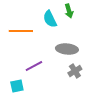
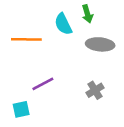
gray ellipse: (67, 49) -> (100, 44), moved

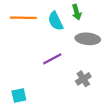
orange line: (26, 39) -> (23, 18), moved
purple line: (43, 84) -> (52, 59), moved

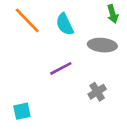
green arrow: (77, 12) -> (113, 14), moved
orange line: (23, 18) -> (27, 20), turned 45

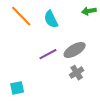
green arrow: (113, 14) -> (89, 11), turned 96
gray ellipse: (102, 45) -> (75, 50), moved, turned -35

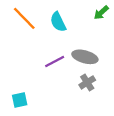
green arrow: (89, 11) -> (101, 13), turned -32
gray ellipse: (75, 50) -> (85, 57), turned 45

